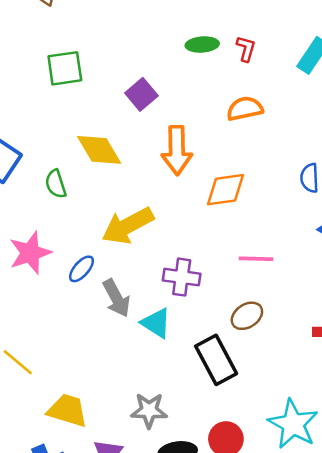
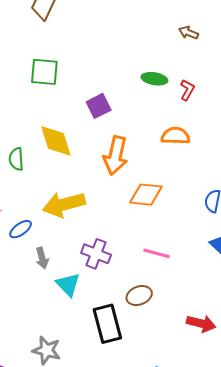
gray arrow: (116, 298) -> (42, 258), size x0.7

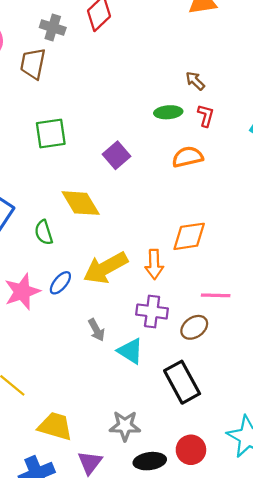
brown arrow: (188, 33) -> (195, 81), moved, turned 36
orange semicircle: (175, 136) -> (188, 157), moved
orange arrow: (116, 155) -> (154, 264), moved, size x0.7
blue ellipse: (21, 229) -> (60, 283), moved
brown ellipse: (139, 296) -> (194, 327), moved

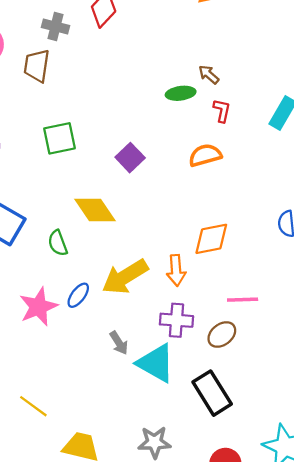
green ellipse: (168, 112) -> (181, 93), moved
cyan triangle: (130, 351) -> (156, 363), size x1.4

